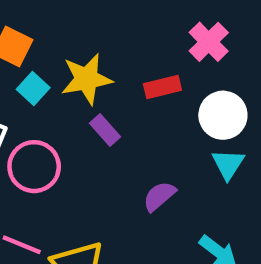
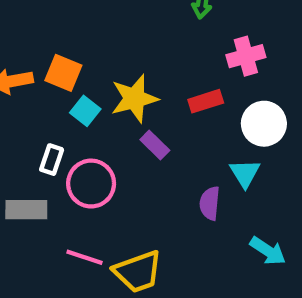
pink cross: (209, 42) -> (246, 56), turned 33
cyan triangle: (228, 164) -> (245, 173), moved
purple semicircle: (159, 196) -> (210, 203), turned -40

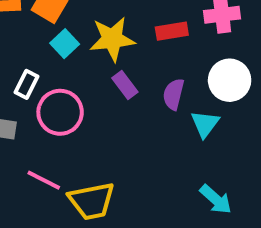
red rectangle: (206, 101) -> (172, 31), moved
purple semicircle: (210, 203) -> (173, 94), moved

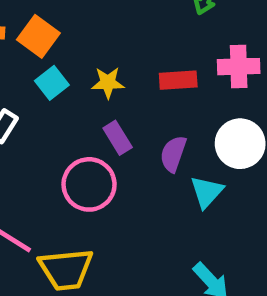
yellow star: (112, 39) -> (108, 83), size x0.6
pink circle: (60, 112) -> (89, 184), moved

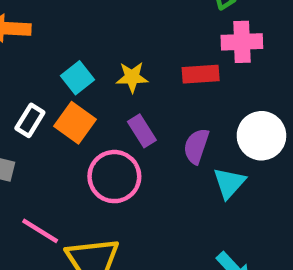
orange square: (38, 36) -> (75, 123), moved
pink cross: (239, 67) -> (242, 42), moved

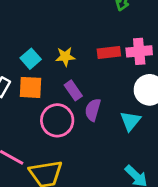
pink cross: (242, 42) -> (139, 51), moved
orange square: (75, 123) -> (30, 87), turned -30
purple semicircle: (196, 146) -> (93, 110), moved

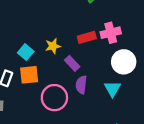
purple rectangle: (73, 90) -> (72, 63), moved

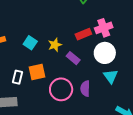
cyan square: (26, 52) -> (30, 43), moved
white circle: (124, 62) -> (105, 53), moved
purple semicircle: (81, 85) -> (85, 89), moved

